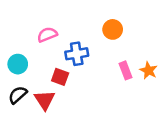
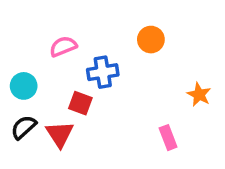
pink rectangle: (125, 70) -> (168, 138), moved

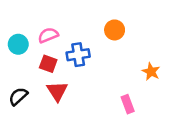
cyan circle: (24, 86) -> (18, 44), moved
red square: (80, 103) -> (48, 64), moved
red triangle: (60, 134) -> (57, 91), moved

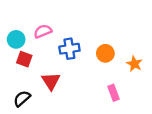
orange circle: (115, 30) -> (105, 53), moved
red square: (48, 64) -> (24, 59), moved
black semicircle: (18, 96) -> (22, 99), moved

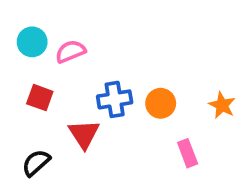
cyan circle: (16, 39) -> (32, 42), moved
blue cross: (69, 49) -> (115, 99), moved
orange circle: (105, 53) -> (161, 103), moved

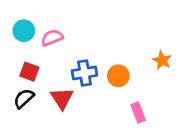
orange star: (222, 105) -> (162, 60), moved
black semicircle: (36, 163) -> (24, 98), moved

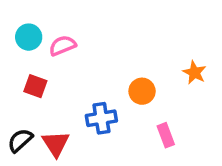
blue cross: (84, 73) -> (101, 118), moved
black semicircle: (24, 98) -> (20, 140), moved
red triangle: (62, 98) -> (56, 144), moved

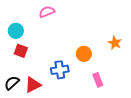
cyan circle: (29, 37) -> (16, 31), moved
pink semicircle: (62, 45) -> (47, 12), moved
red triangle: (56, 144) -> (33, 85), turned 36

